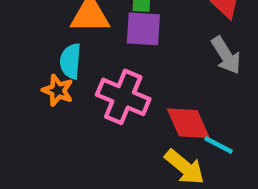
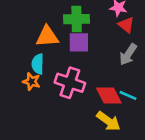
gray arrow: (226, 55) -> (128, 54), turned 70
cyan line: (218, 145) -> (128, 95), moved

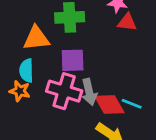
red triangle: (126, 25) -> (127, 22), turned -30
purple square: (79, 42) -> (73, 60), moved
gray arrow: (128, 54) -> (89, 92), moved, turned -45

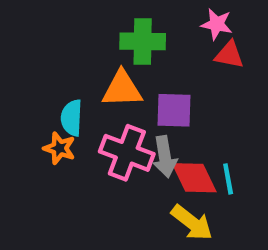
orange triangle: (36, 38) -> (122, 89), moved
purple square: (73, 60) -> (174, 110), moved
cyan line: (132, 104) -> (228, 179), turned 54

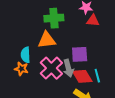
purple square: (174, 110) -> (80, 54), moved
pink cross: (127, 153) -> (51, 68), turned 30

